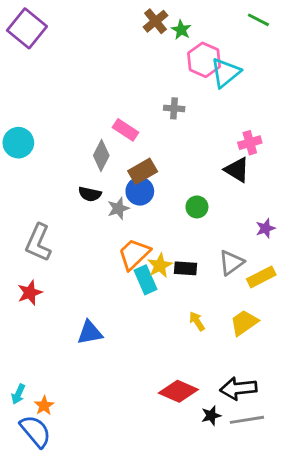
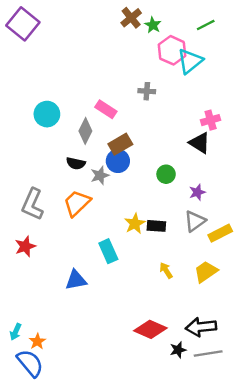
green line: (258, 20) -> (206, 25), moved, turned -54
cyan circle: (18, 143) -> (47, 114), moved
purple star: (266, 228) -> (197, 192), moved
orange trapezoid: (134, 254) -> (77, 203), moved
cyan rectangle: (146, 280) -> (108, 251), moved

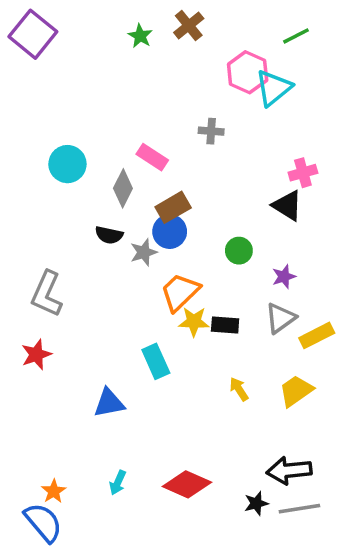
green star: (153, 25) -> (140, 36), moved
orange trapezoid: (77, 203) -> (180, 292), moved
yellow star: (135, 224) -> (194, 322), turned 30
red diamond: (150, 329) -> (187, 484), moved
cyan arrow: (16, 332) -> (118, 483), moved

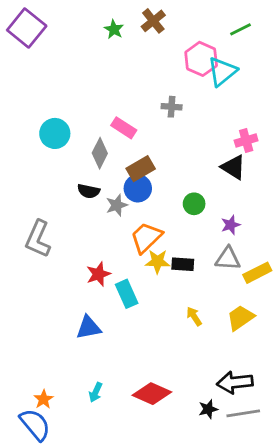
gray triangle: (280, 318) -> (228, 259), turned 40
red star: (36, 354) -> (98, 274), moved

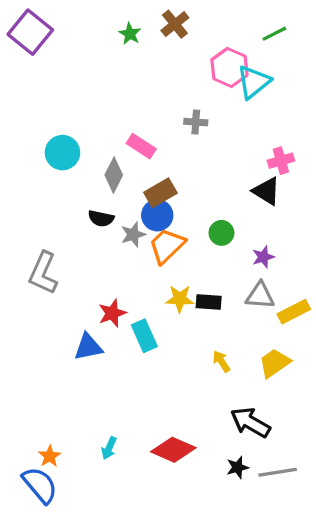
orange trapezoid: (146, 238) -> (167, 246), moved
blue triangle: (89, 328) -> (88, 347), moved
black arrow: (235, 382) -> (250, 422), moved, turned 36

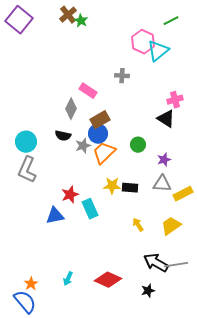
brown cross: (175, 24) -> (68, 15), moved
cyan circle: (62, 153) -> (26, 142), moved
gray line: (278, 472) -> (176, 265), moved

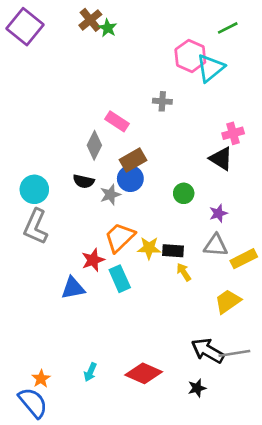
orange trapezoid: (104, 153) -> (120, 237), moved
yellow arrow: (138, 225) -> (184, 272), moved

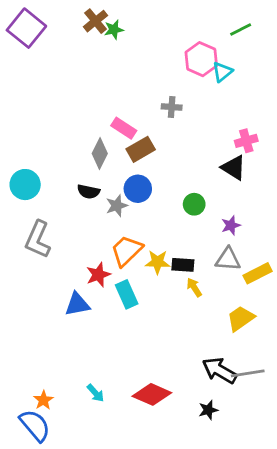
green star: (108, 28) -> (114, 30), turned 30
cyan triangle: (210, 68) -> (222, 72), size x0.7
brown rectangle: (133, 160) -> (141, 149), moved
cyan circle: (34, 189) -> (25, 185), moved
cyan arrow: (90, 372) -> (96, 393), turned -66

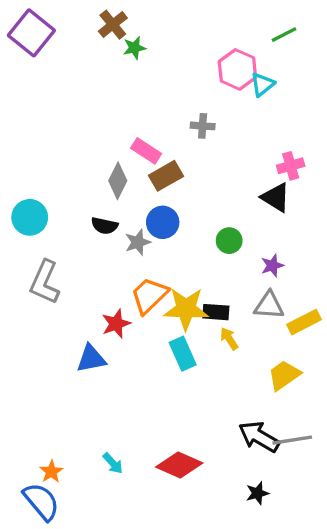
green star: (114, 30) -> (134, 48), moved
yellow star: (158, 262) -> (186, 309), size x1.5
cyan rectangle: (127, 294) -> (183, 354), moved
black star: (208, 410) -> (257, 493), moved

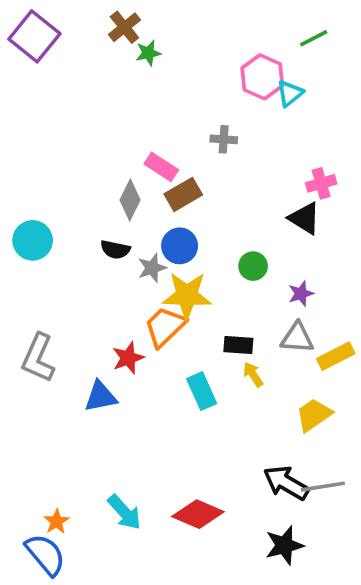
gray L-shape: (45, 282) -> (38, 358), moved
yellow star: (186, 309) -> (187, 295), moved
cyan arrow: (113, 463) -> (124, 512), size x1.5
black star: (257, 493) -> (284, 545), size x1.5

